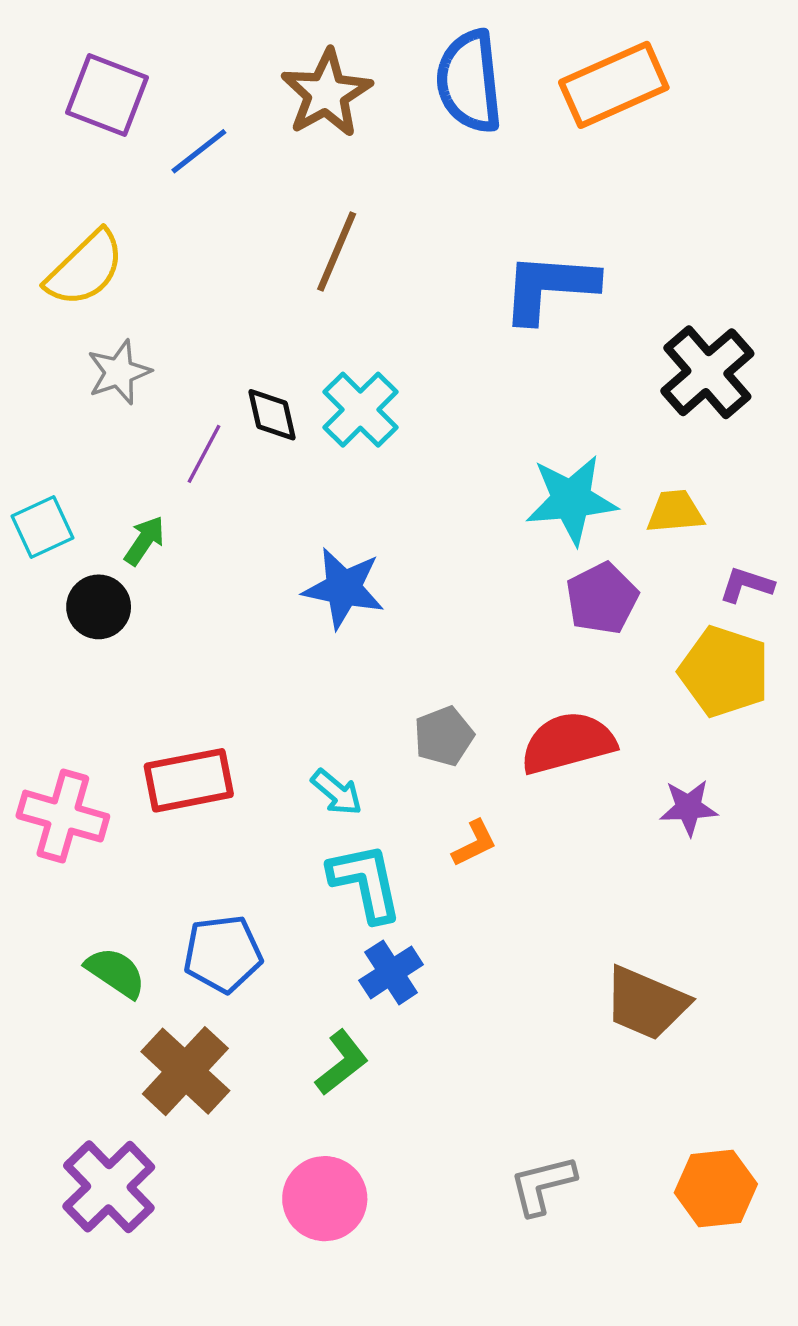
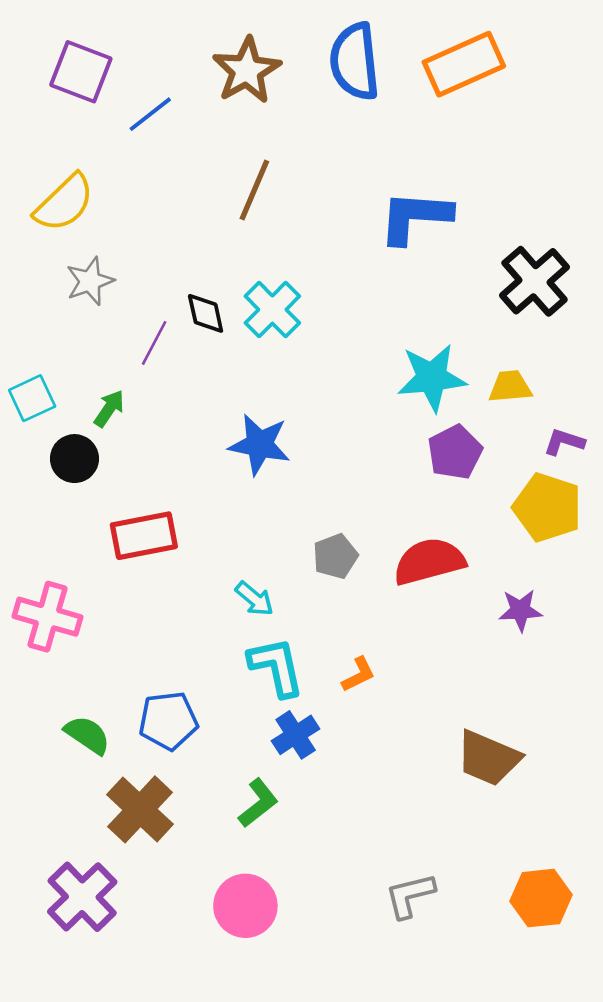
red rectangle: (189, 780) -> (144, 536), moved
orange L-shape: (474, 843) -> (358, 674), moved

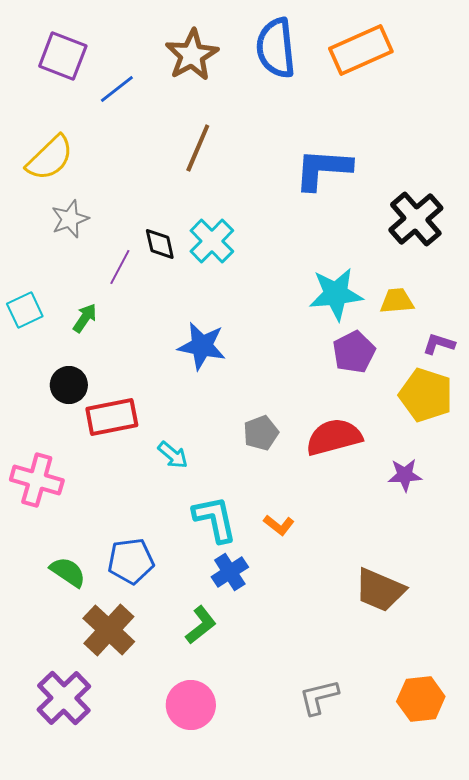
black circle: (74, 459) -> (69, 385), moved
cyan arrow: (254, 599) -> (173, 455), moved
orange L-shape: (358, 674) -> (279, 525), turned 64

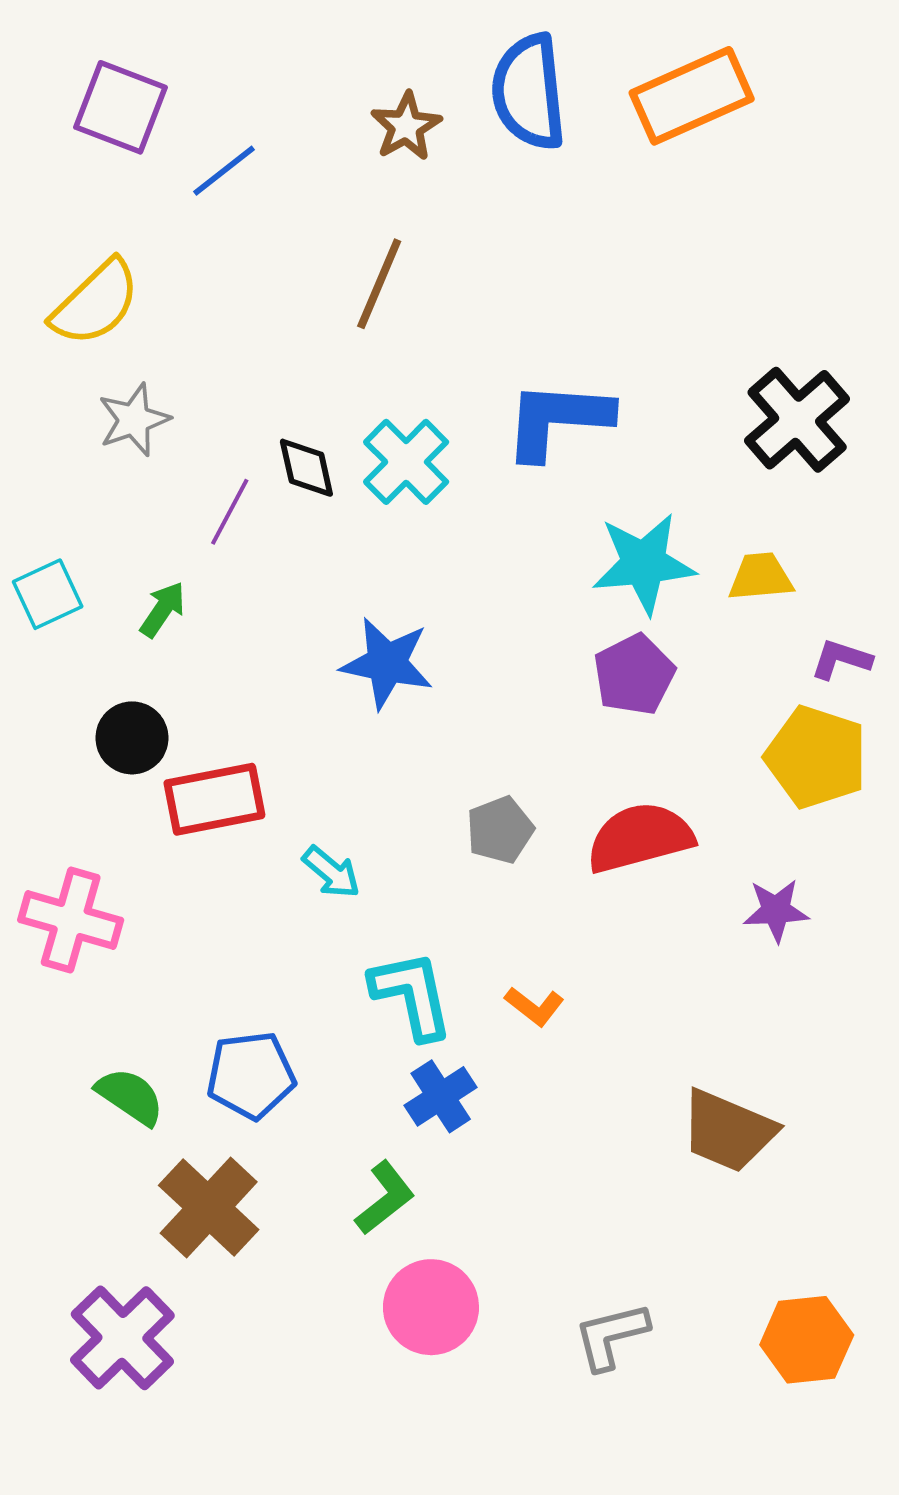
brown star: (192, 55) -> (406, 126), moved, size x0.7
blue L-shape: (323, 169) -> (557, 420), moved
purple pentagon: (354, 352) -> (634, 675), moved
pink circle: (191, 705) -> (431, 1307), moved

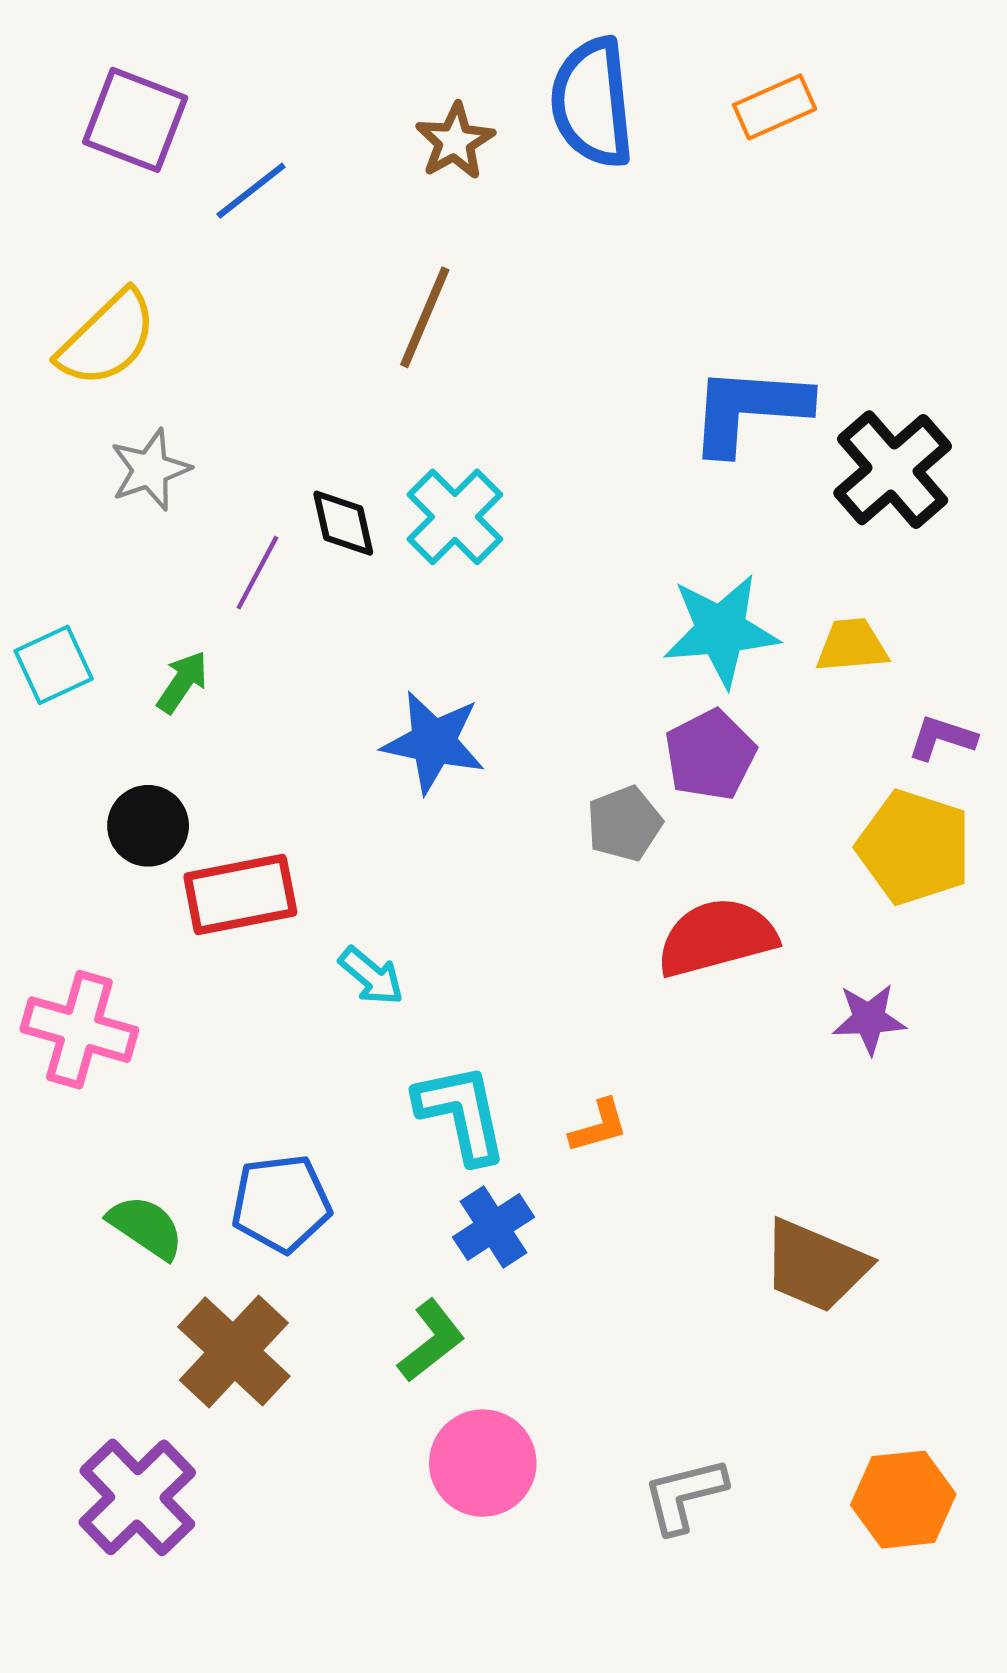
orange rectangle: (692, 96) -> (775, 107), size x0.6
blue L-shape: (557, 420) -> (749, 410), moved
gray pentagon: (500, 830) -> (624, 824), moved
orange L-shape: (534, 1006) -> (599, 1126), turned -54

